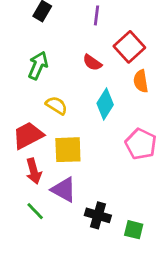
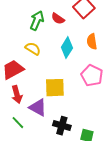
green arrow: (38, 65) -> (37, 21), moved
orange semicircle: (141, 81) -> (92, 42), moved
yellow square: (68, 150) -> (55, 88), moved

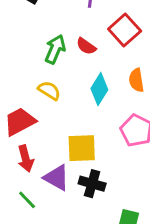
black cross: (62, 126) -> (92, 184), moved

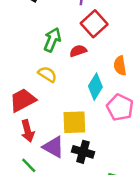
red square: (125, 30) -> (94, 24), moved
red semicircle: (86, 46) -> (78, 51), moved, turned 126
cyan diamond: (99, 89) -> (95, 87), moved

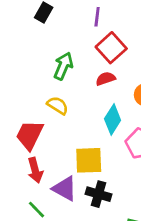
red semicircle: (78, 51) -> (106, 79), moved
red trapezoid: (23, 100) -> (30, 135), turned -36

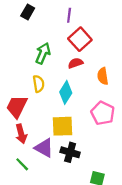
yellow semicircle: (58, 105) -> (39, 84), turned 49
cyan diamond: (113, 119) -> (66, 92), moved

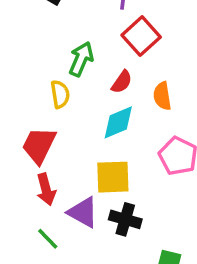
red semicircle: (76, 63) -> (122, 82), moved, turned 144
orange semicircle: (103, 76) -> (162, 96), moved
yellow semicircle: (39, 84) -> (60, 94), moved
cyan diamond: (66, 92) -> (118, 122), turned 35

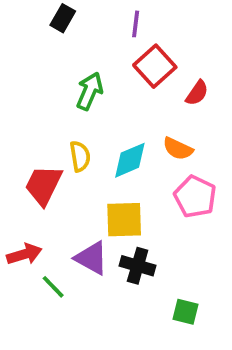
red semicircle: (122, 82) -> (197, 93), moved
yellow semicircle: (60, 94) -> (80, 156), moved
orange semicircle: (162, 96) -> (178, 149), moved, turned -56
red arrow: (46, 189) -> (24, 254), moved, turned -92

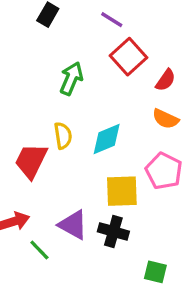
purple line: (136, 24) -> (112, 20), turned -65
orange semicircle: (178, 149) -> (166, 119), moved
yellow square: (124, 220) -> (122, 191), moved

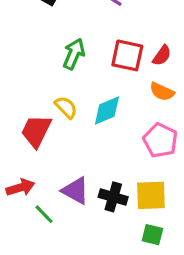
red square: (129, 57) -> (127, 55), moved, turned -36
yellow semicircle: (63, 136) -> (66, 107), turned -35
yellow square: (122, 191) -> (151, 195), moved

